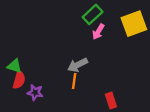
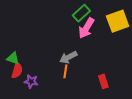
pink arrow: (98, 32) -> (86, 28), size x1.5
red rectangle: (111, 101) -> (103, 81), moved

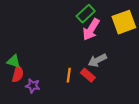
gray arrow: (68, 57) -> (97, 60), moved
red rectangle: (103, 81) -> (88, 75), moved, turned -32

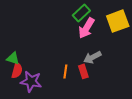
red rectangle: (88, 75) -> (83, 71), turned 32
purple star: (33, 86) -> (31, 81), size x1.5

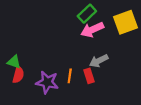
pink arrow: (86, 28) -> (92, 30), turned 35
purple star: (31, 81) -> (47, 82), moved

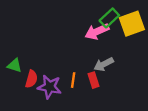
green rectangle: (87, 14) -> (109, 18), moved
red semicircle: (18, 75) -> (31, 79), moved

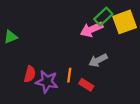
green triangle: (14, 65) -> (11, 37), moved, turned -40
red rectangle: (94, 80) -> (86, 85), moved, turned -40

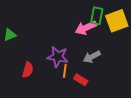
green rectangle: (103, 17) -> (97, 16), turned -36
purple star: (47, 82) -> (58, 57), moved

